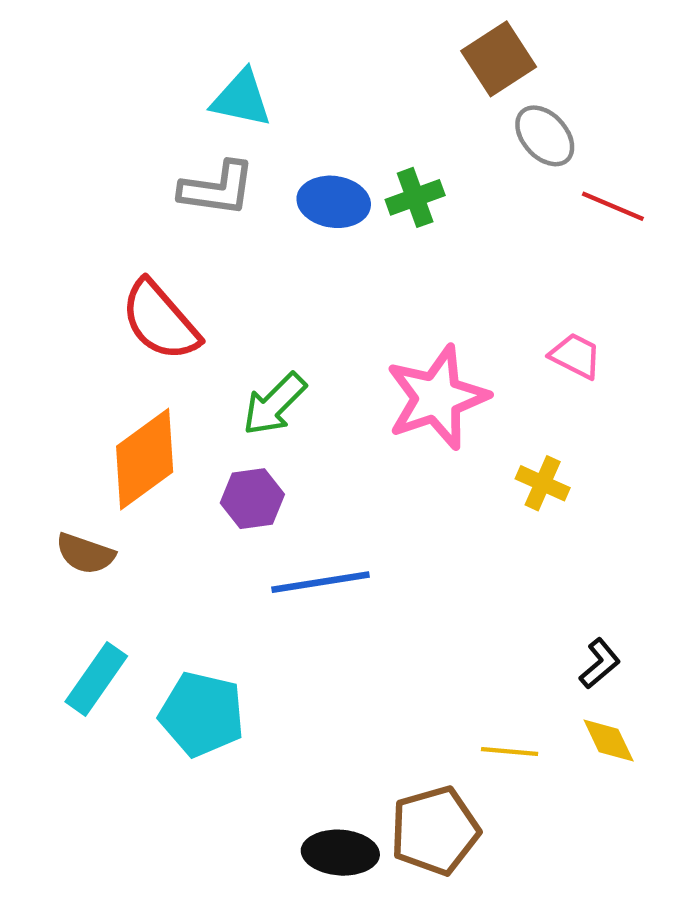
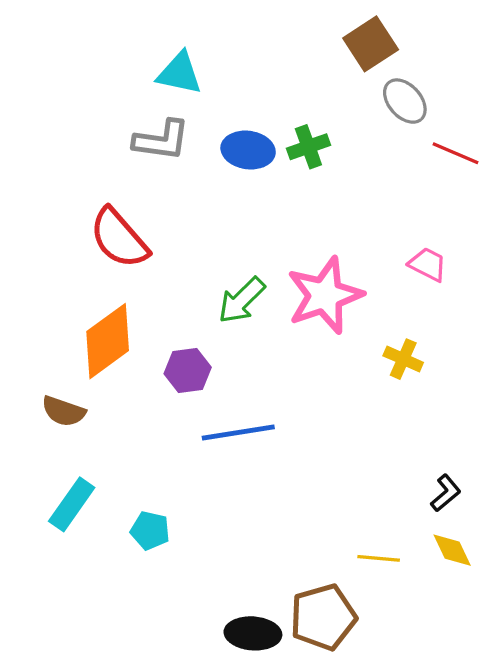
green arrow: (274, 404) -> (242, 300), moved
cyan pentagon: (202, 714) -> (150, 531), size x0.6

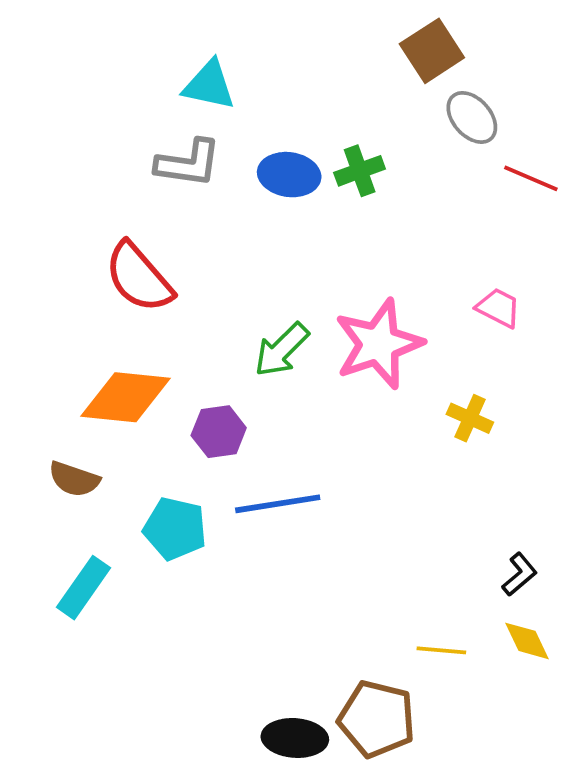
orange diamond: (108, 341) -> (125, 397), turned 42
cyan pentagon: (150, 531) -> (175, 529), moved, size x1.4
brown pentagon: (323, 617) -> (377, 719), turned 30

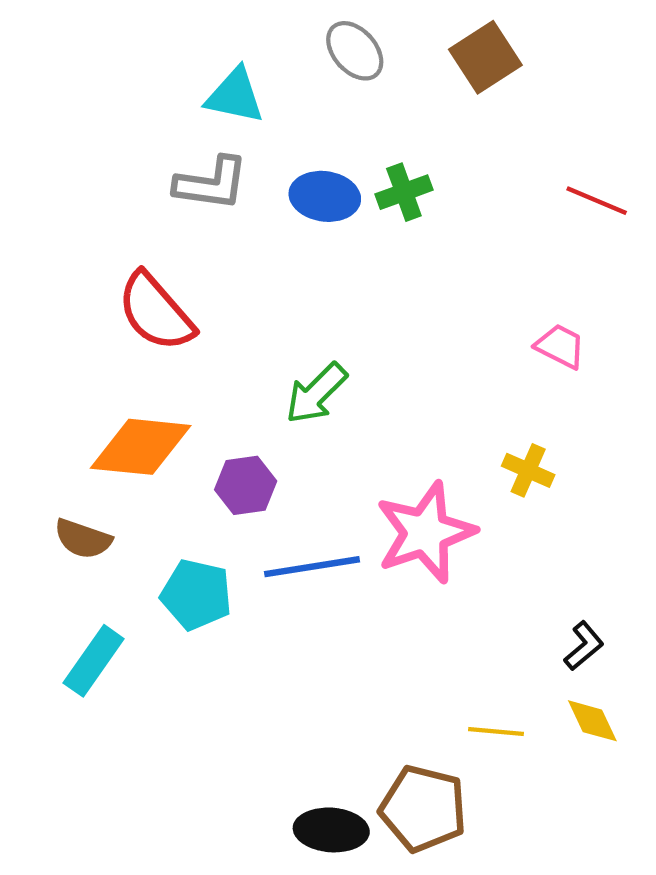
gray ellipse: (472, 117) -> (355, 51), moved
pink star: (379, 344) -> (425, 532), moved

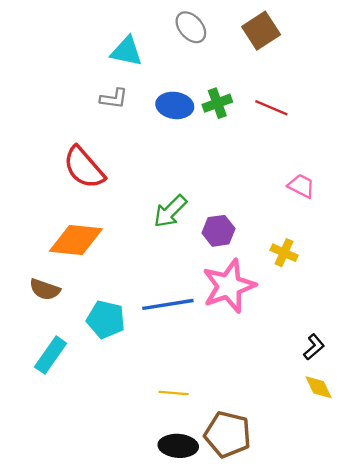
gray L-shape: (211, 184) -> (114, 99), size x0.7
red line: (597, 201) -> (271, 108), moved
purple hexagon: (246, 485) -> (218, 231), moved
yellow line: (496, 731) -> (174, 393), moved

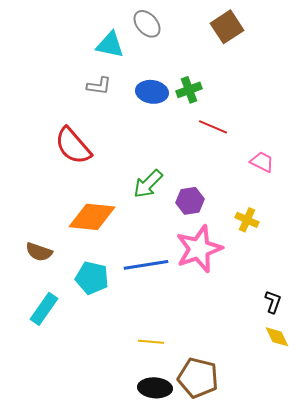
gray ellipse: (191, 27) -> (147, 24), moved
red line: (271, 108) -> (213, 127), moved
orange diamond: (76, 240) -> (92, 217), moved
black L-shape: (314, 347) -> (273, 302), turned -30

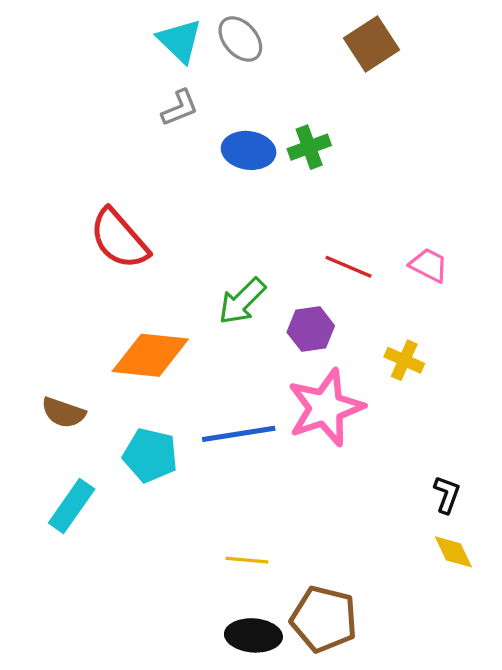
cyan triangle: (110, 45) -> (180, 41), moved, turned 32
gray L-shape: (99, 86) -> (180, 108), moved, turned -30
red line: (213, 127) -> (348, 267), moved

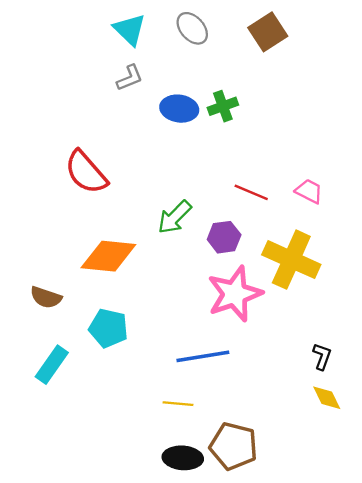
gray ellipse: (240, 39) -> (192, 28), moved
yellow cross: (404, 360) -> (291, 260), size x2.0
blue line: (239, 434) -> (203, 356), moved

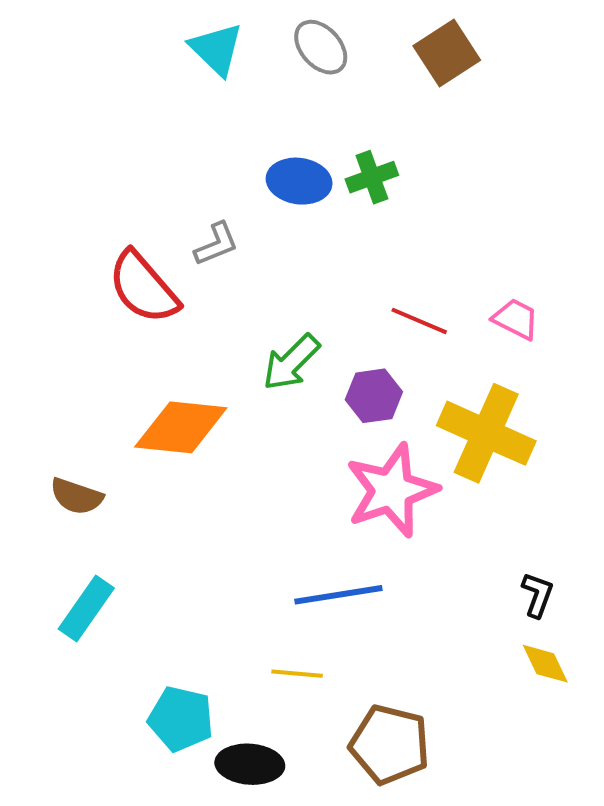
gray L-shape: (130, 78) -> (216, 244), moved
cyan pentagon: (108, 328) -> (181, 719), moved
black ellipse: (183, 458) -> (250, 764), moved

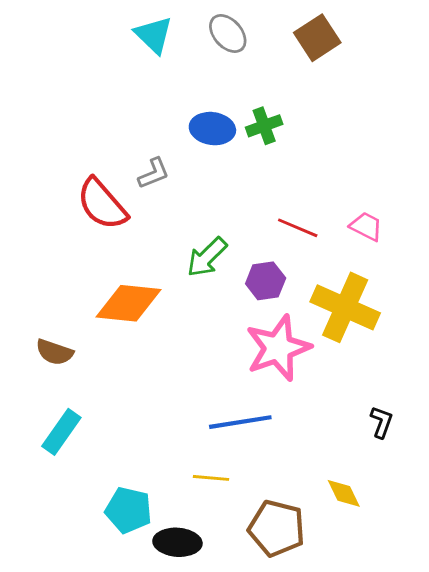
yellow diamond: (545, 664) -> (344, 493), moved

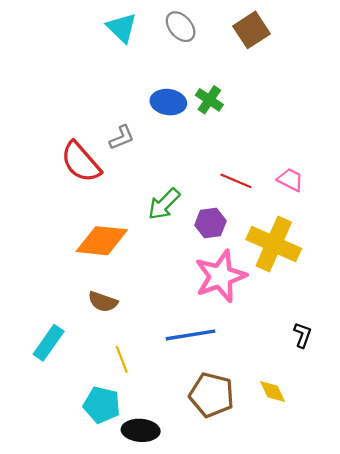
green cross: (264, 126) -> (209, 100), turned -36
brown semicircle: (54, 352) -> (103, 302), moved
yellow line: (211, 478) -> (122, 359), moved, turned 64
brown pentagon: (277, 528) -> (212, 395), moved

